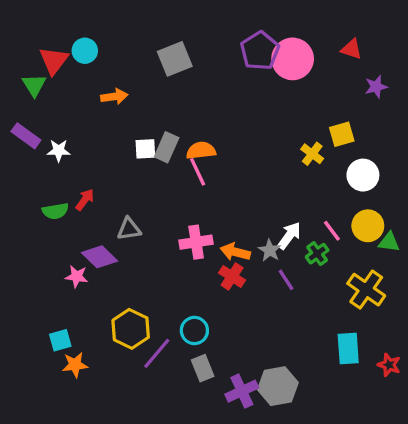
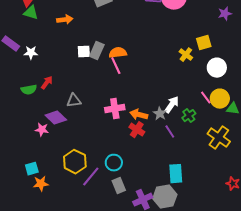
green triangle: (34, 85) -> (31, 13), moved, turned -42
pink line: (332, 231) -> (206, 98), moved
cyan rectangle: (348, 348) -> (176, 174), moved

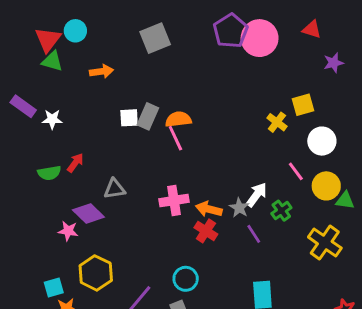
pink line: (206, 98) -> (296, 171), moved
yellow hexagon: (75, 162) -> (96, 273), moved
cyan circle: (114, 163) -> (186, 279), moved

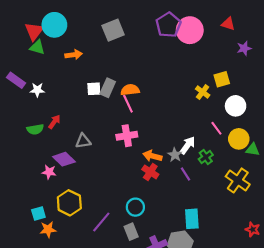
cyan circle: (75, 31) -> (54, 25), size x1.5
pink cross: (174, 200) -> (127, 136), moved

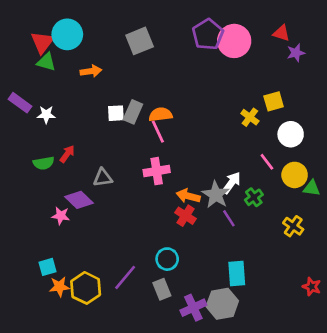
purple star: (244, 48) -> (296, 53), moved
gray star: (175, 155) -> (216, 195), size x1.5
yellow cross: (238, 180) -> (293, 226), size x0.7
yellow hexagon: (69, 203) -> (86, 288), moved

